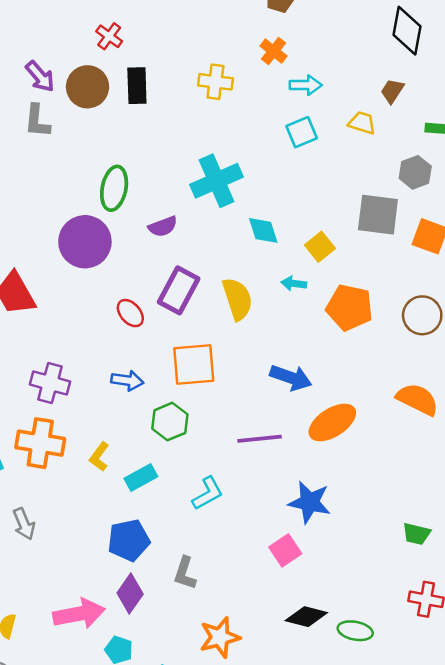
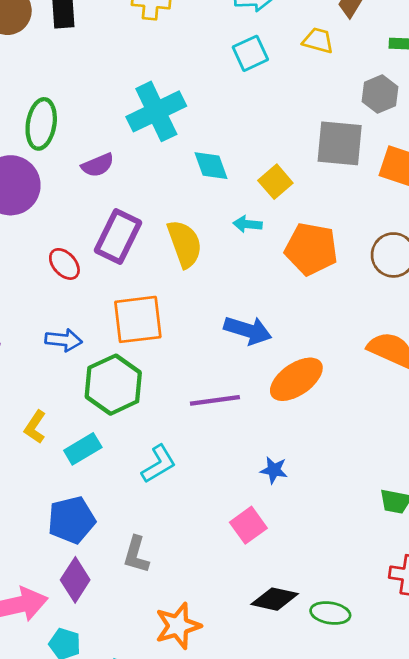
green hexagon: (170, 422) -> (113, 385), size x1.4
blue star: (310, 502) -> (274, 470), size x0.6

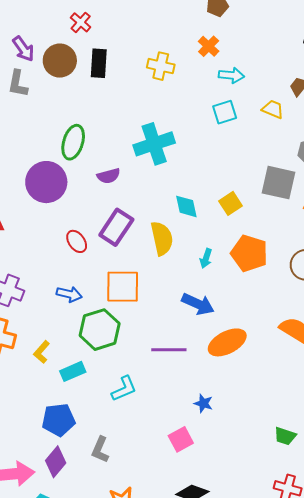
cyan diamond: (211, 166) -> (186, 206), moved
cyan arrow: (247, 224) -> (206, 258), moved, turned -84

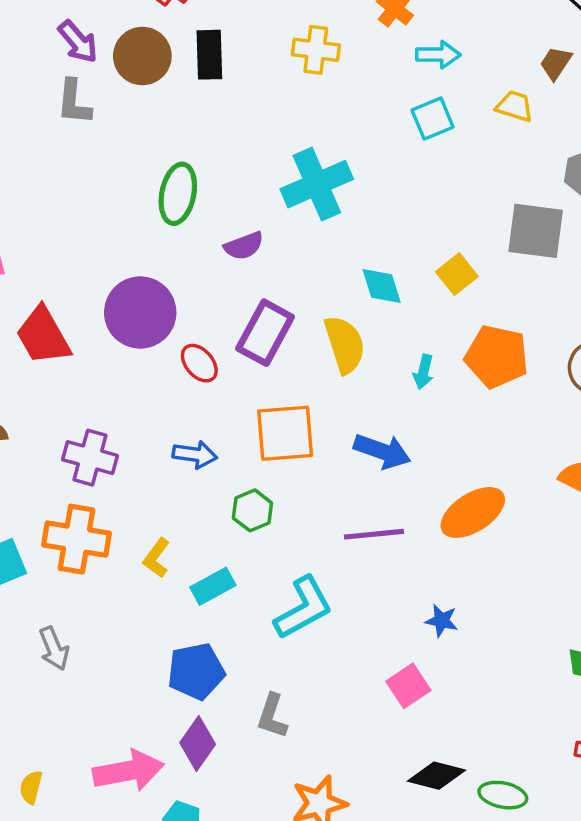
purple circle: (46, 182) -> (140, 312), moved
blue arrow: (198, 304) -> (382, 451), moved
green hexagon: (100, 330) -> (252, 510), size x0.6
cyan L-shape: (124, 389) -> (303, 608), size x1.4

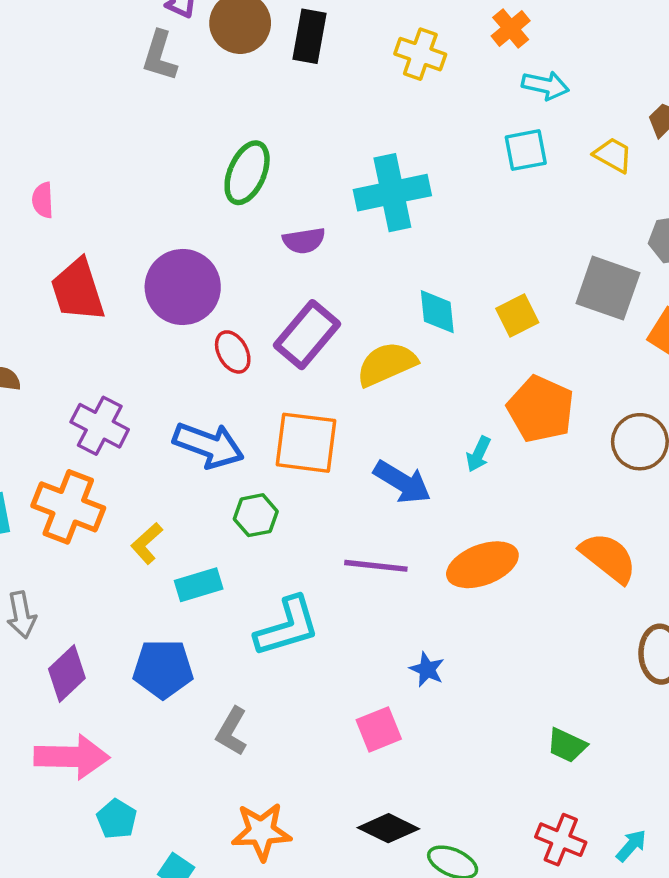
yellow semicircle: (345, 345) -> (387, 364), turned -108
cyan arrow: (423, 372) -> (478, 454), moved
blue arrow: (195, 455) -> (208, 445), size x1.5
purple diamond: (198, 744) -> (67, 673), moved

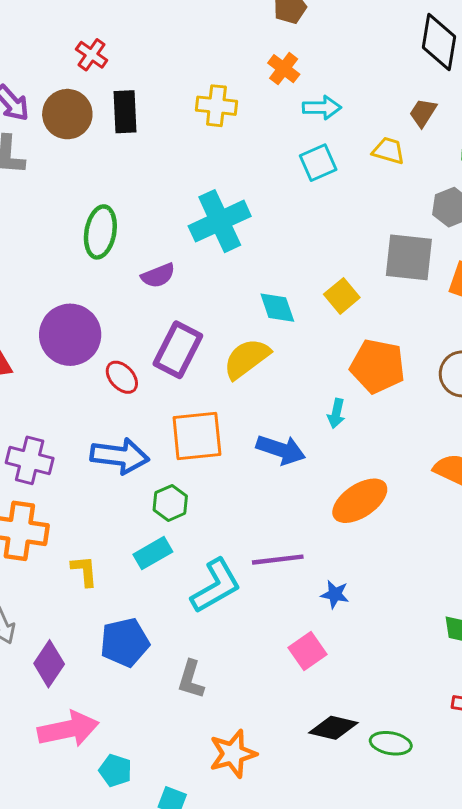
yellow L-shape: (147, 543) -> (84, 571), moved, turned 140
purple line: (376, 566) -> (278, 560), moved
cyan rectangle: (199, 585) -> (153, 553), moved

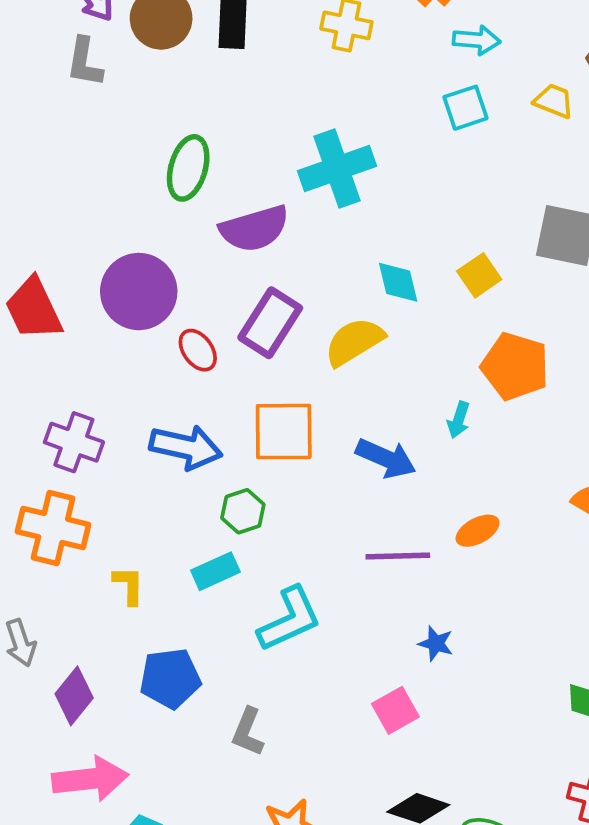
purple semicircle: (158, 276) -> (254, 229), size x1.6
orange ellipse: (360, 501) -> (478, 531), size x0.6
purple line: (278, 560) -> (398, 556), moved

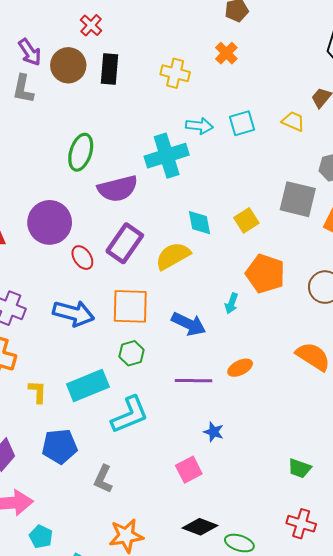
cyan arrow: (477, 40) -> (199, 126), moved
green hexagon: (243, 511) -> (132, 353), moved
cyan rectangle: (215, 571) -> (88, 385), size x1.5

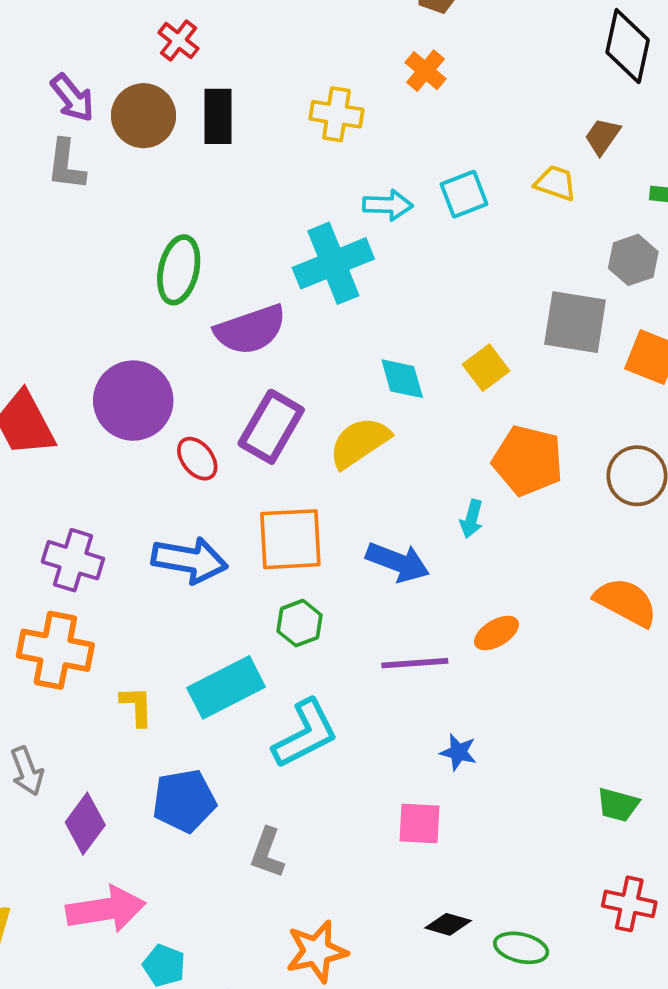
pink square: (189, 470) -> (420, 824), turned 35
black diamond: (200, 527) -> (448, 924), size x0.7

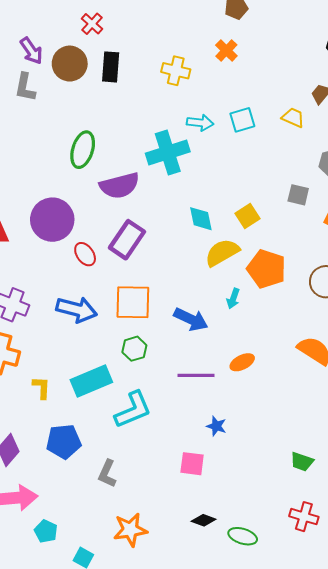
gray square: (575, 322) -> (298, 195), size x0.6
yellow semicircle: (359, 442) -> (222, 253), moved

